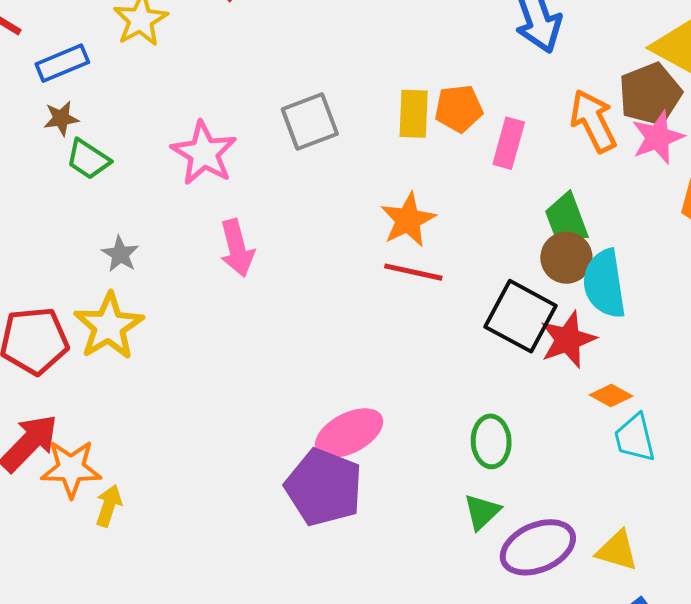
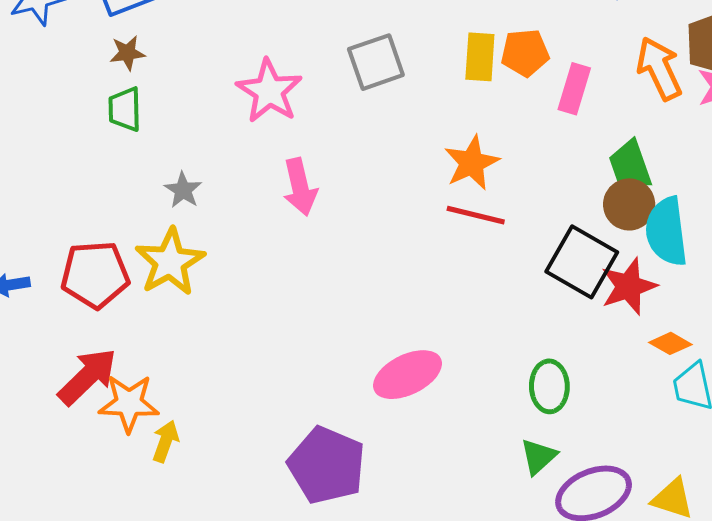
green trapezoid: (88, 159) -> (125, 109), moved, turned 54
purple pentagon: (324, 487) -> (327, 465), moved

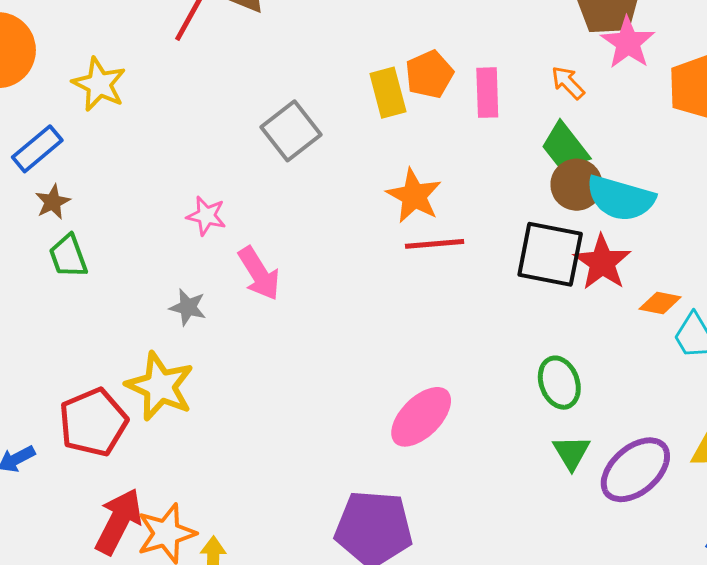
orange arrow: (659, 68) -> (568, 83), moved, size x0.6
pink star: (269, 91) -> (206, 216), moved, size x0.6
gray star: (183, 190) -> (188, 307), moved
cyan semicircle: (666, 231) -> (621, 198), turned -48

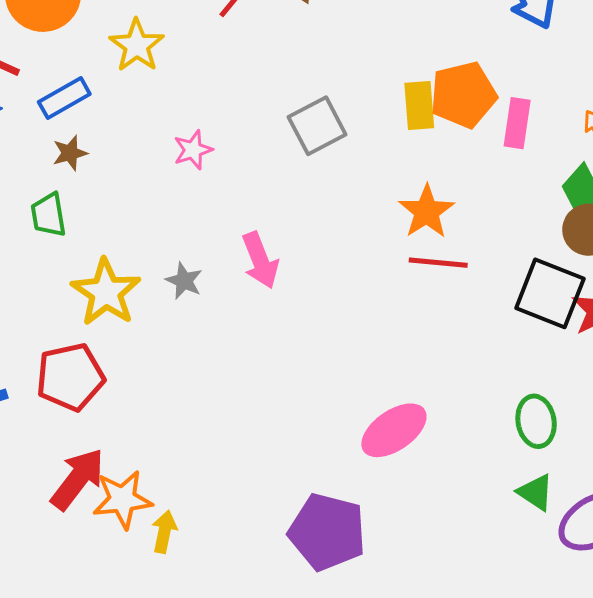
orange pentagon: (429, 74) -> (463, 95), size x1.4
pink star: (206, 216) -> (193, 150), moved, turned 30
green trapezoid: (68, 256) -> (48, 215), moved
yellow star: (160, 386) -> (106, 292), moved
green triangle: (571, 452) -> (536, 492), turned -36

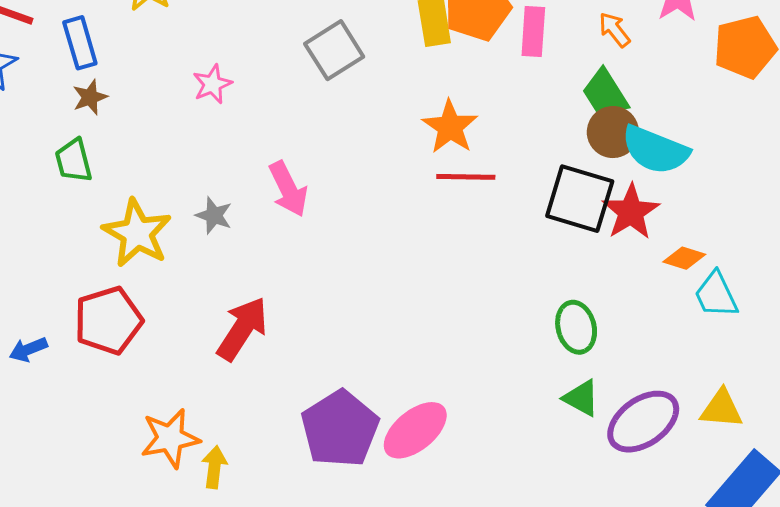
blue rectangle: (64, 98) -> (80, 43), turned -72
pink ellipse: (394, 430) -> (415, 430), moved
red arrow: (78, 479) -> (242, 329), moved
purple pentagon: (327, 532) -> (340, 429), moved, turned 30

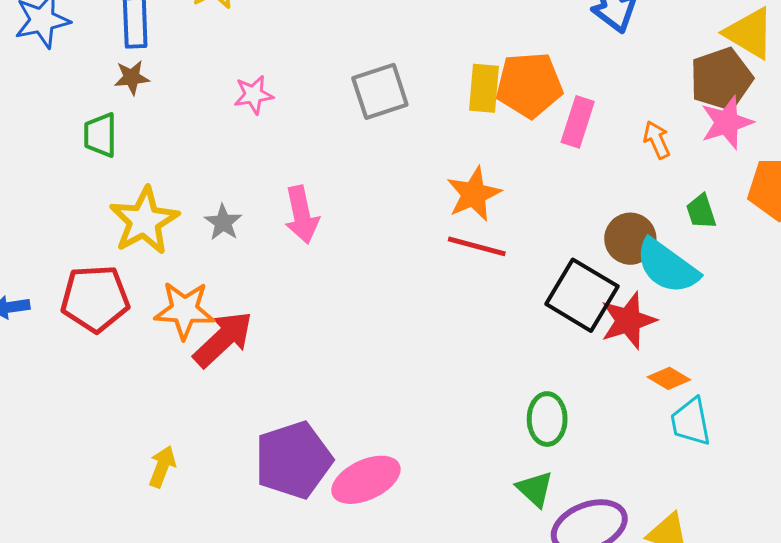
green trapezoid: (605, 93) -> (701, 211), moved, size x0.7
orange star: (170, 438) -> (184, 310), moved

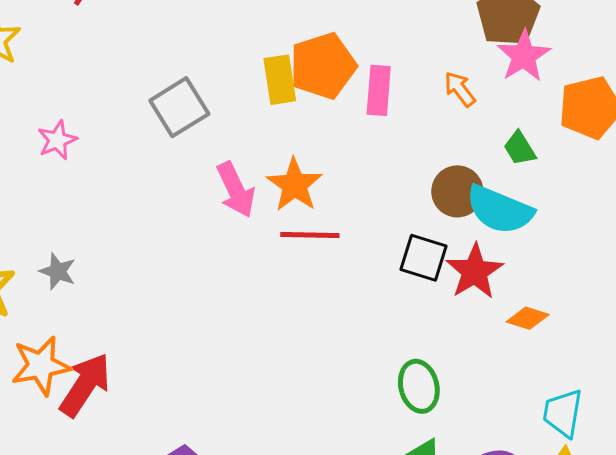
pink arrow: (302, 215) -> (236, 190), moved
black square: (582, 295) -> (424, 258), size x0.7
cyan trapezoid: (691, 422) -> (563, 413), moved, turned 34

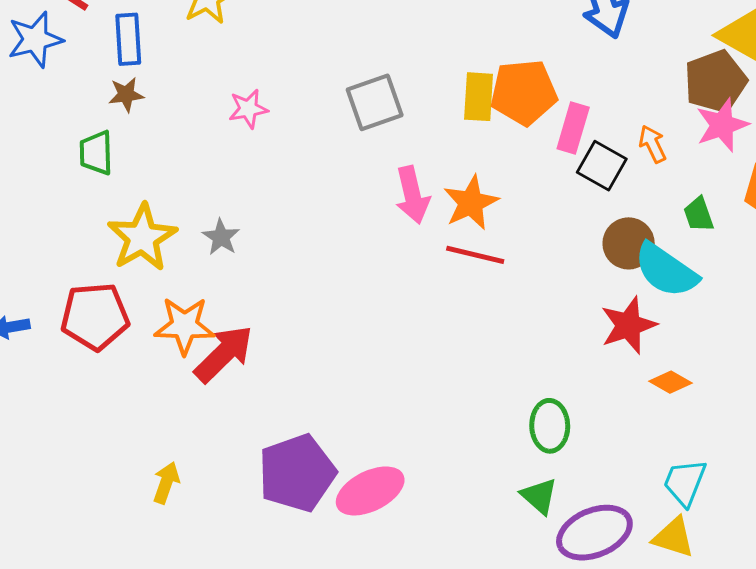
black square: (424, 258) -> (602, 166), moved

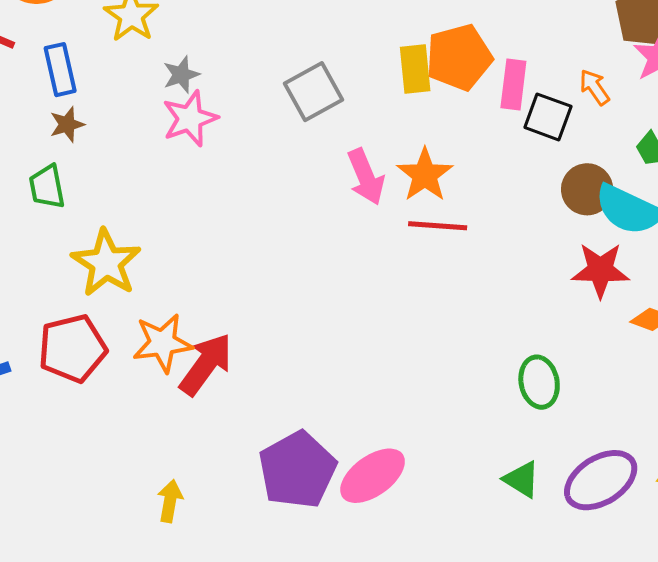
pink star: (248, 109) -> (190, 119), size x1.4
gray star: (221, 237) -> (181, 75), moved, turned 30
red star: (628, 325) -> (600, 270), turned 30
green triangle: (539, 496) -> (522, 479), moved

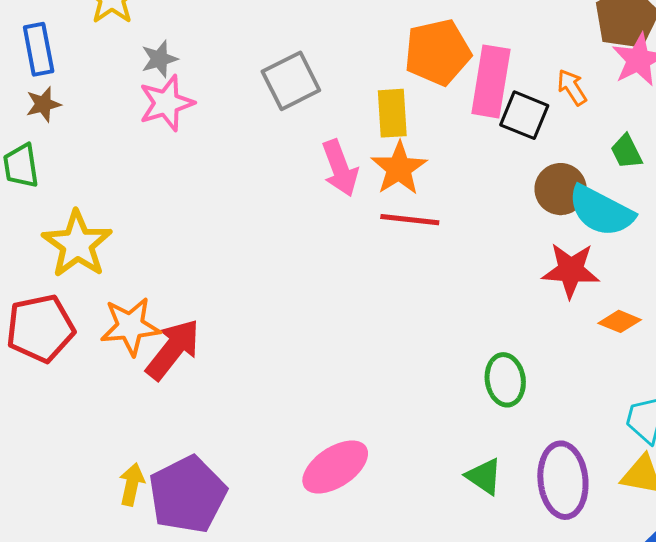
yellow rectangle: (415, 69) -> (392, 113), moved
pink rectangle: (513, 84) -> (491, 81), size x1.4
purple pentagon: (297, 470) -> (188, 495), moved
purple ellipse: (601, 480) -> (563, 480), turned -66

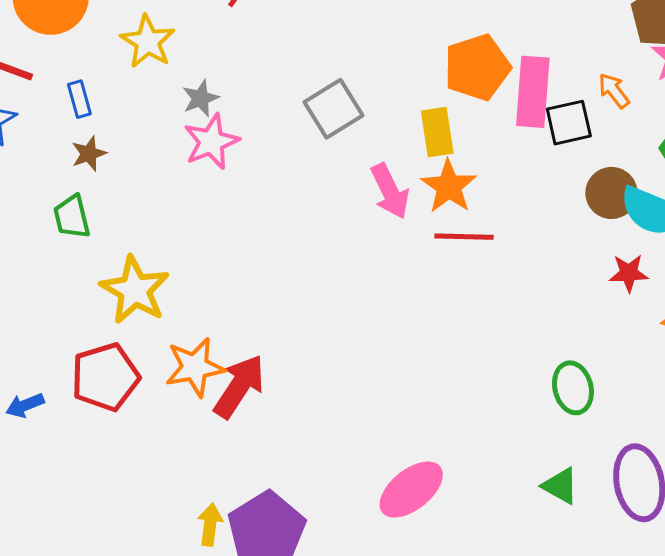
blue rectangle: (39, 49) -> (79, 99), size x0.7
black square: (524, 115) -> (569, 123), turned -30
red star: (571, 270) -> (629, 273), size x0.7

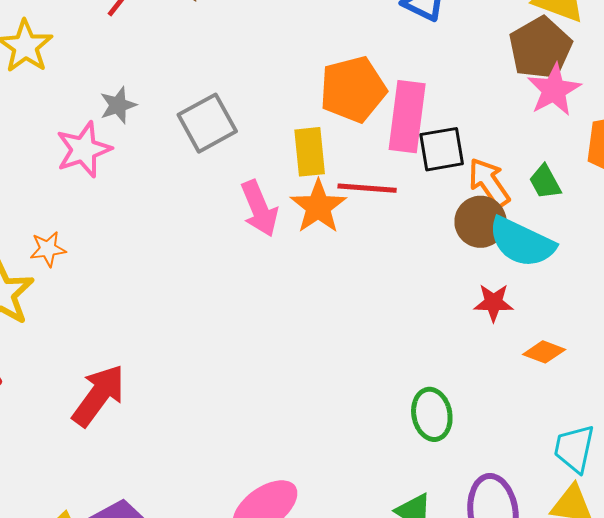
orange arrow: (614, 91) -> (489, 183), moved, size x1.4
gray star: (201, 98) -> (118, 105), moved
red line: (464, 237) -> (367, 188), moved
orange star: (195, 367) -> (48, 249), moved, size x0.6

